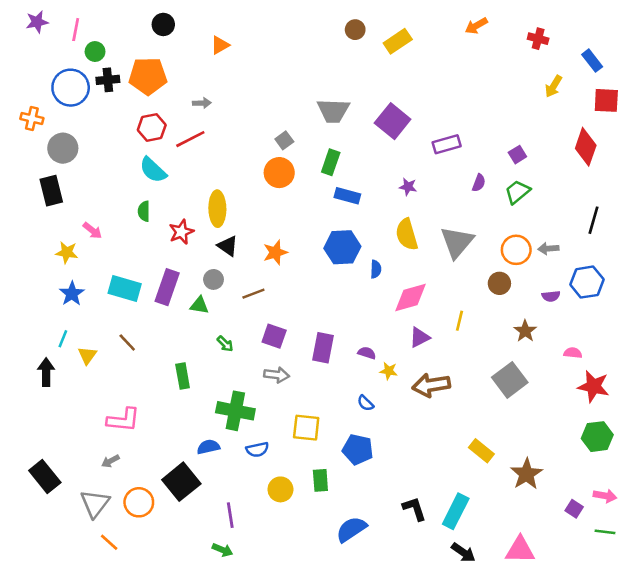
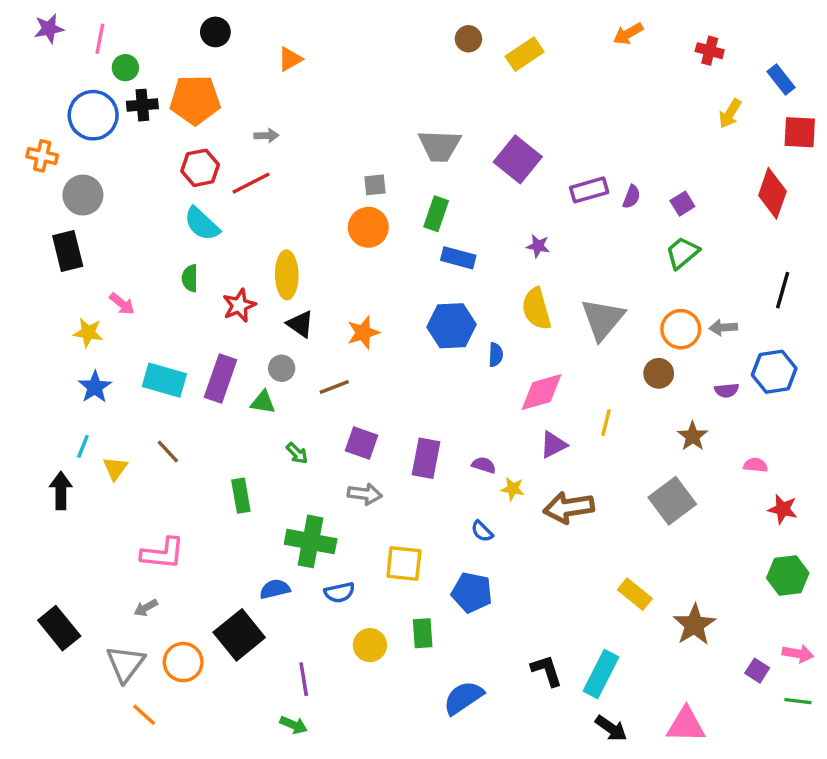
gray square: (284, 140) -> (375, 185), turned 30
purple semicircle: (479, 183) -> (632, 197), moved
red star: (593, 386) -> (783, 509), size x0.7

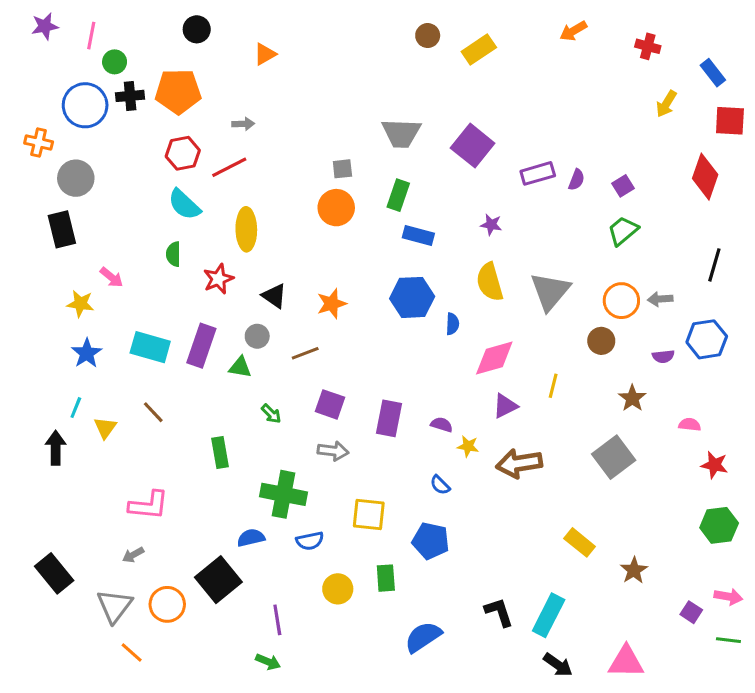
yellow ellipse: (287, 275) -> (246, 229), moved
brown star: (694, 625) -> (634, 570), size x0.7

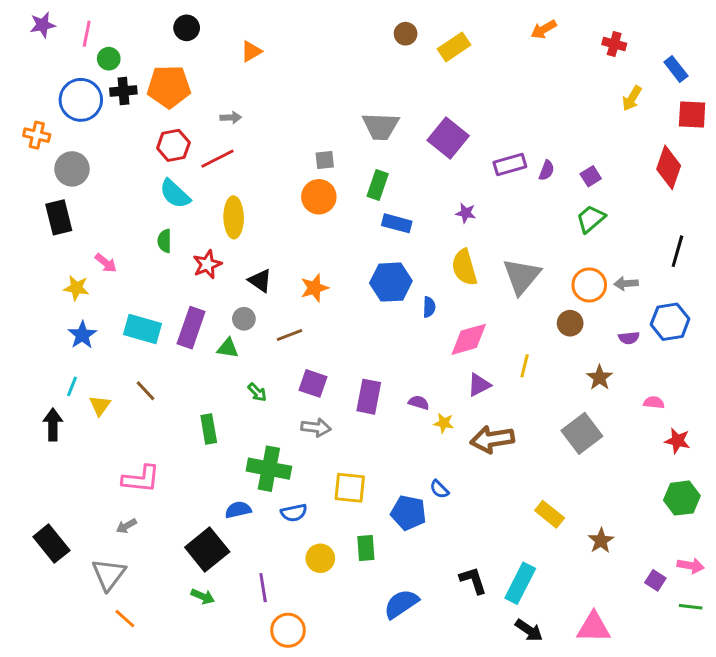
blue semicircle: (440, 485) -> (439, 489), moved
orange circle: (167, 604) -> (288, 630), moved
green arrow: (268, 662) -> (203, 596), moved

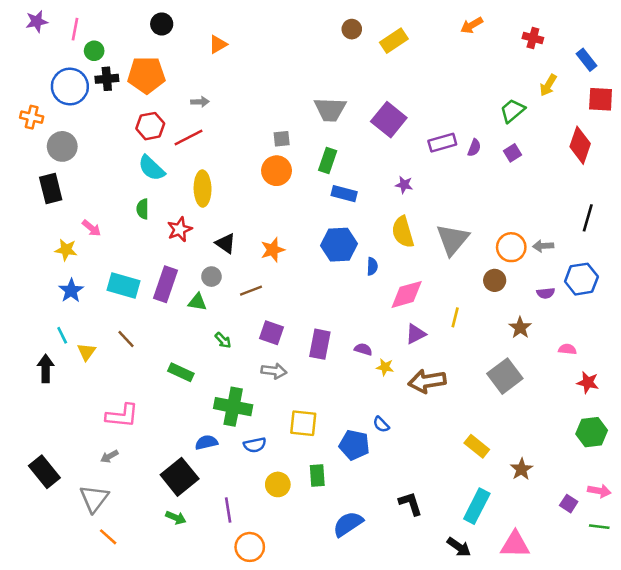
green trapezoid: (591, 219) -> (513, 111), moved
cyan line: (72, 386) -> (62, 335), turned -48
green rectangle: (209, 429) -> (181, 372), turned -55
cyan rectangle: (520, 583) -> (477, 506), moved

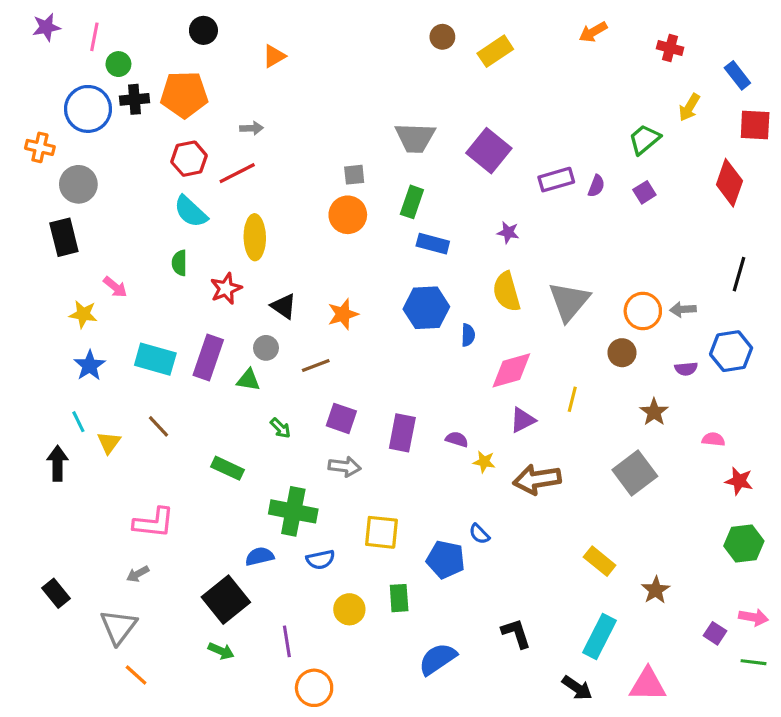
black rectangle: (44, 472) -> (56, 593), size x0.7

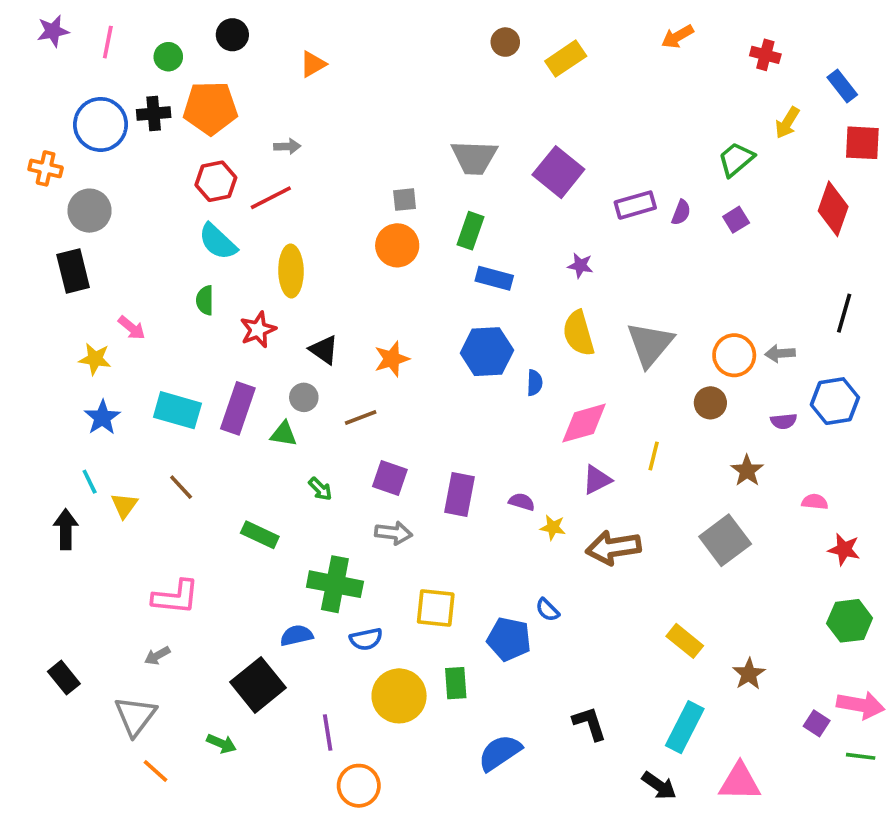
green circle: (118, 64) -> (168, 57), moved
yellow circle: (349, 609) -> (399, 696), size x1.5
pink arrow: (753, 617) -> (861, 705), size x1.4
green arrow: (221, 651) -> (221, 744), moved

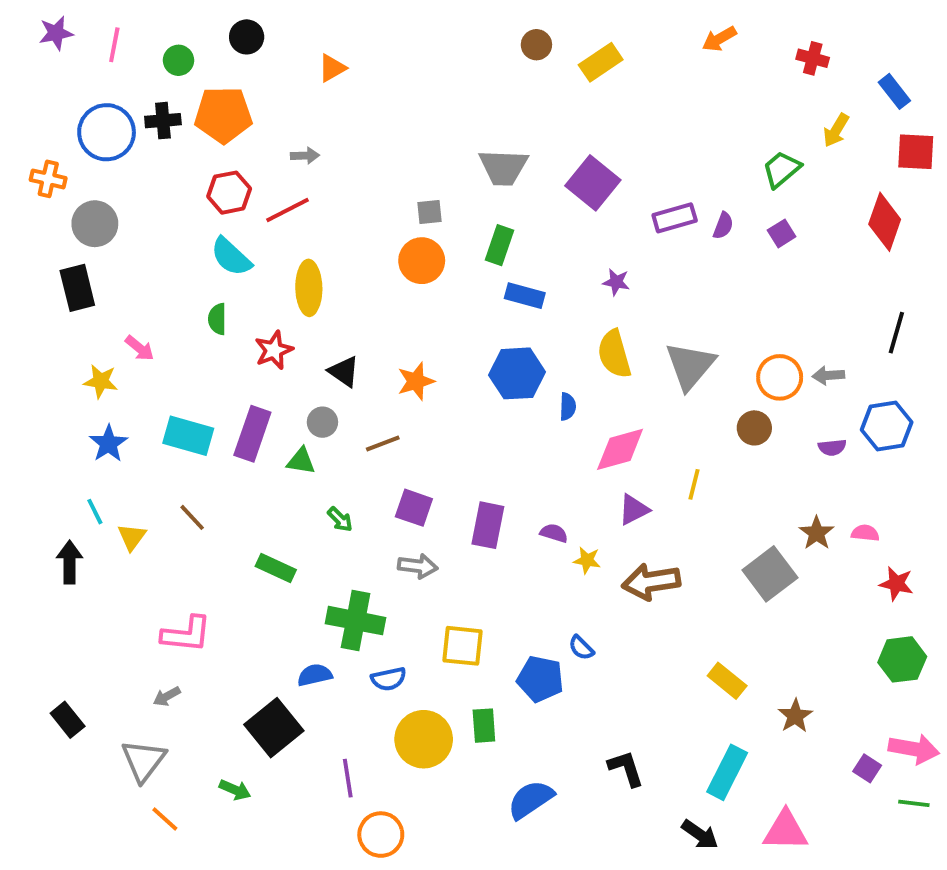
brown star: (747, 471) -> (817, 533), moved

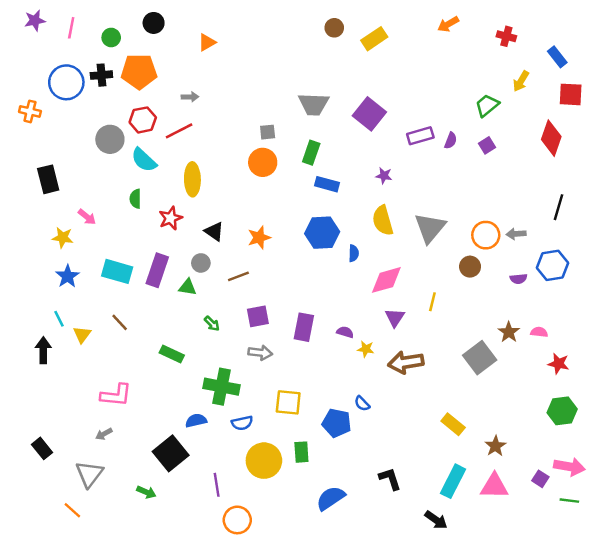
gray circle: (95, 224) -> (110, 139), moved
purple square: (414, 508) -> (258, 316), turned -30
purple triangle: (634, 510) -> (395, 318), turned -30
orange line: (165, 819) -> (72, 510), moved
pink triangle: (785, 831) -> (494, 486), moved

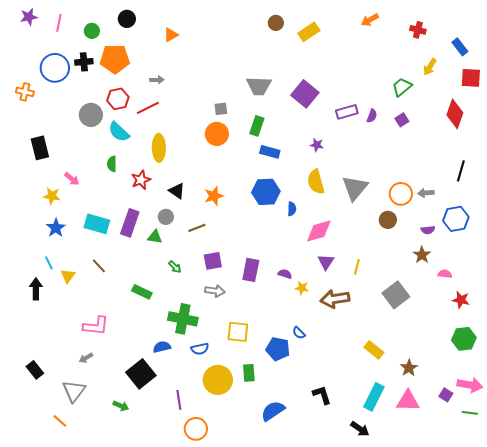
yellow line: (432, 302) -> (357, 267), moved
brown star: (509, 332) -> (422, 255), moved

